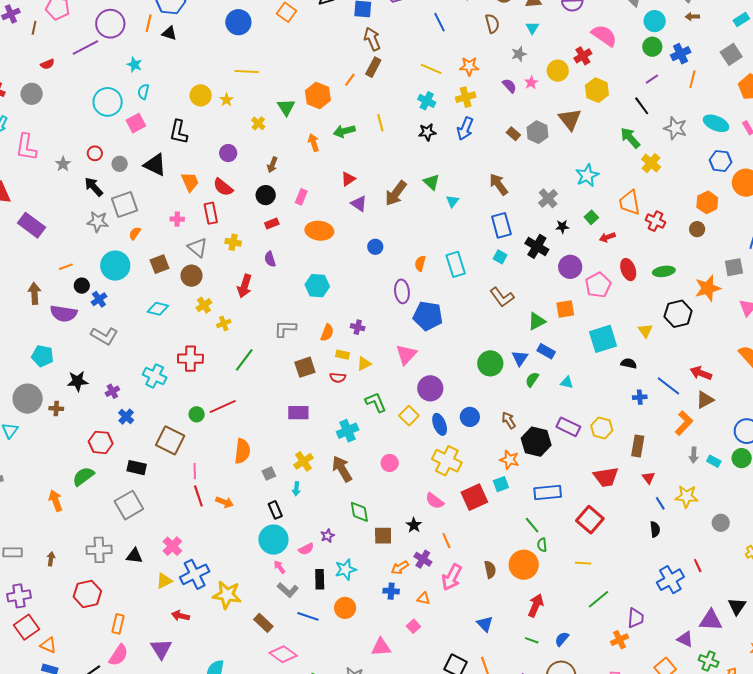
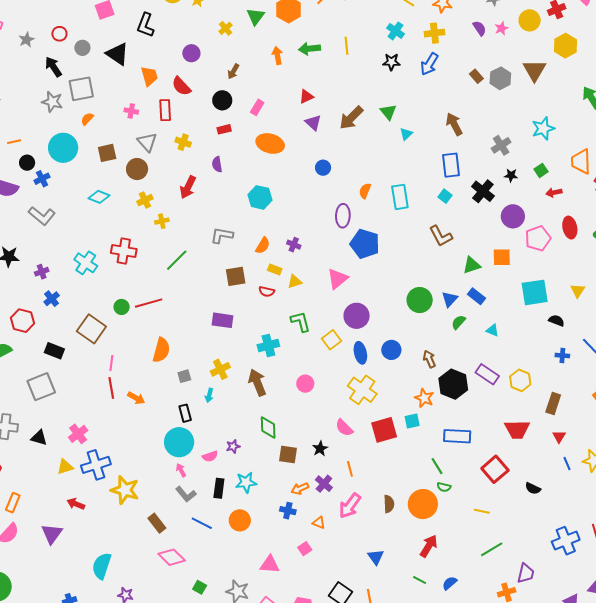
black semicircle: (655, 529) -> (533, 488), moved, turned 112
green semicircle: (542, 545) -> (444, 487), turned -80

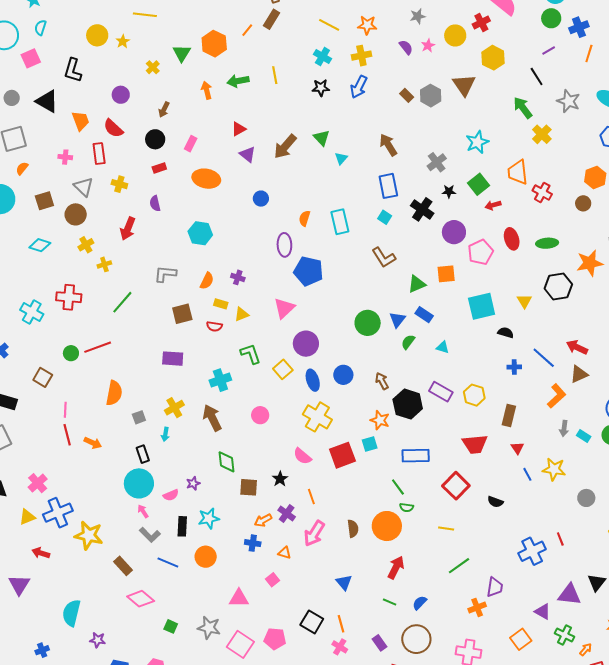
green square: (541, 170) -> (478, 184), size x1.5
brown square: (91, 329) -> (43, 377), size x0.7

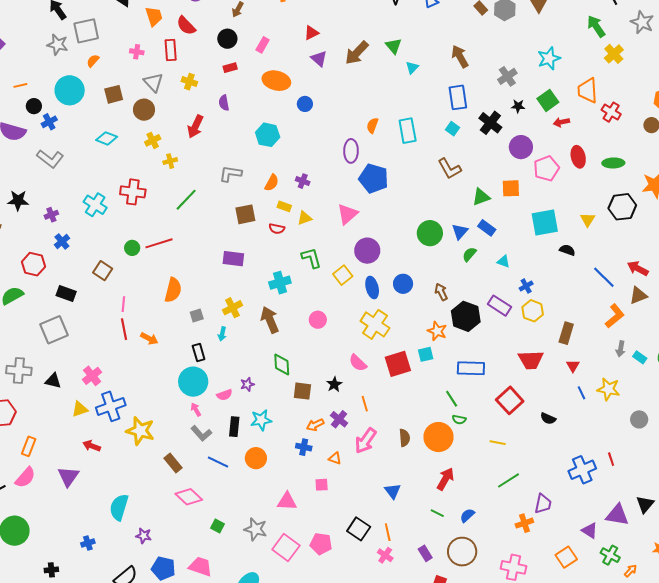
blue circle: (261, 199) -> (305, 104), moved
blue cross: (514, 367) -> (526, 286), moved, turned -32
pink square: (273, 580) -> (322, 485), turned 32

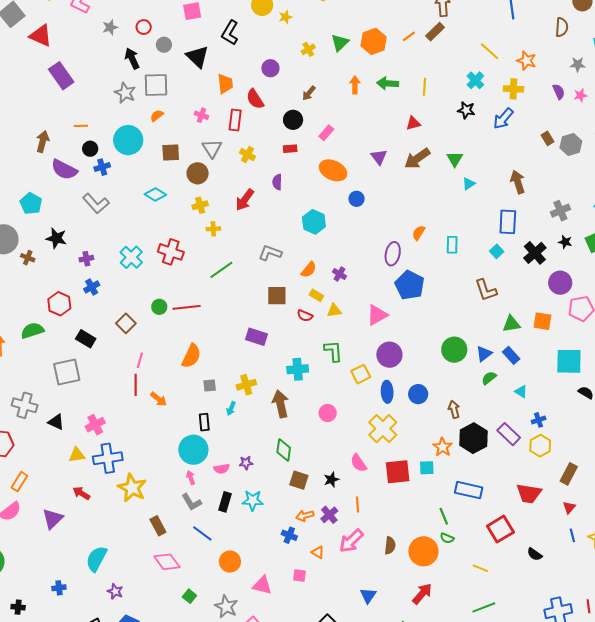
red triangle: (311, 33) -> (413, 123), moved
cyan rectangle: (408, 131) -> (452, 245), size x0.7
orange circle: (256, 458) -> (230, 562), moved

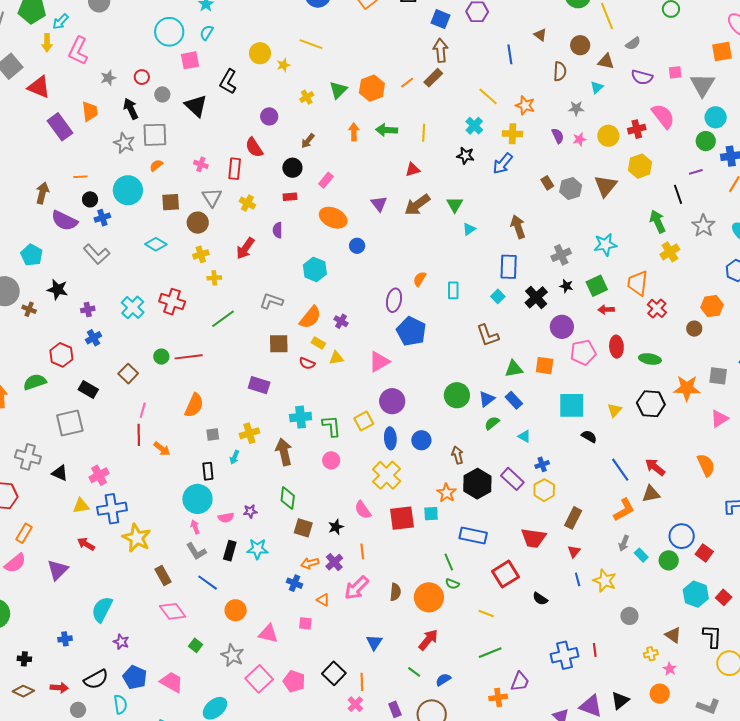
orange trapezoid: (225, 84) -> (90, 111), moved
orange semicircle: (309, 270) -> (310, 317), size x1.4
green L-shape: (333, 351) -> (332, 426), moved

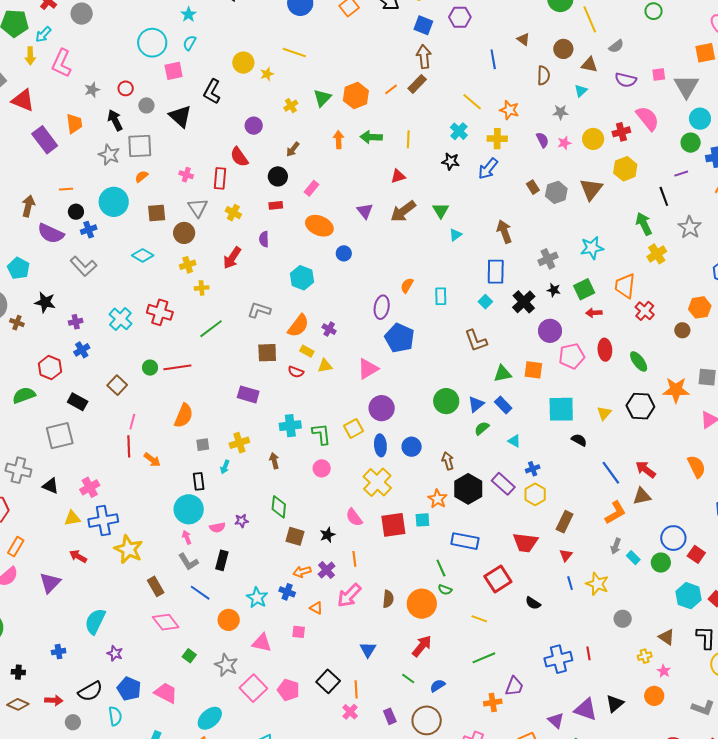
green ellipse: (650, 359) -> (639, 361), turned 45
brown arrow: (284, 452) -> (274, 461), size x0.6
cyan star: (257, 549) -> (257, 598), moved, turned 30

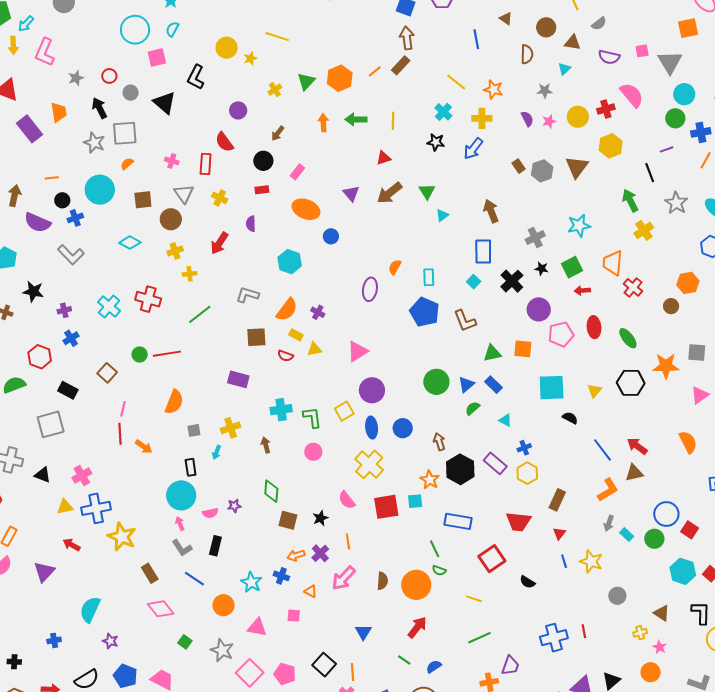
blue pentagon: (400, 338) -> (425, 312), moved

